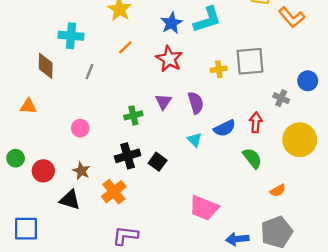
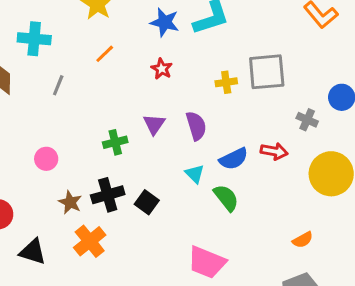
blue star: (171, 23) -> (165, 22), turned -30
red star: (169, 59) -> (162, 69), size x0.6
red arrow: (256, 122) -> (274, 151), turned 96
green semicircle: (252, 158) -> (226, 198), moved
brown star: (81, 171) -> (70, 202), moved

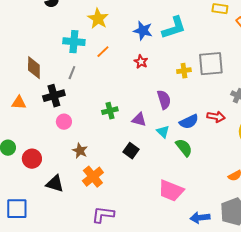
cyan cross: (34, 39) -> (74, 42), moved
purple triangle: (154, 124) -> (139, 120), moved, turned -49
black cross: (108, 195) -> (54, 96), moved

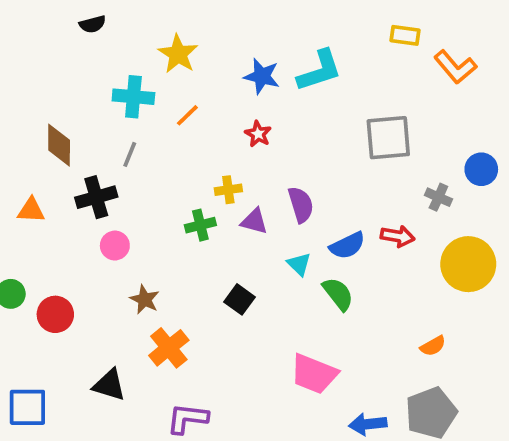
yellow cross: (184, 71) -> (228, 190), moved
purple triangle: (139, 120) -> (254, 221), moved
black triangle: (55, 184) -> (109, 385), moved

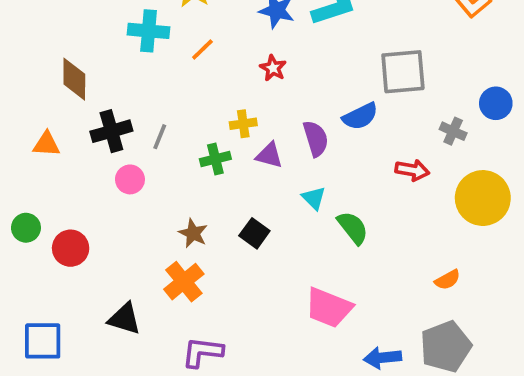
gray line: (130, 154) -> (160, 137), moved
blue semicircle: (347, 246) -> (360, 116), moved
brown star: (145, 299) -> (193, 233), moved

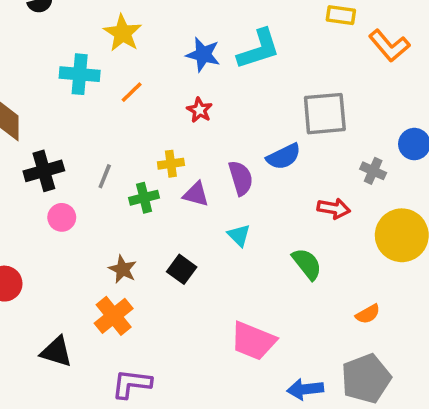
gray line: (160, 137) -> (105, 176), moved
green semicircle: (353, 228) -> (307, 264), moved

